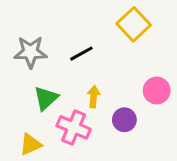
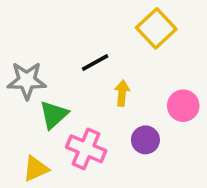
gray star: (31, 52) -> (27, 81), moved
yellow arrow: (94, 97) -> (122, 93), moved

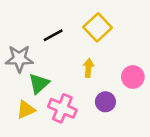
yellow square: (156, 28) -> (98, 27), moved
black line: (95, 63) -> (53, 35), moved
yellow triangle: (36, 169) -> (26, 110), moved

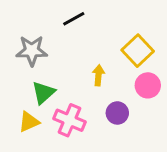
yellow square: (98, 27) -> (138, 51), moved
black line: (53, 35) -> (74, 19), moved
gray star: (19, 59) -> (32, 51), moved

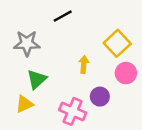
pink cross: (69, 120) -> (73, 111), moved

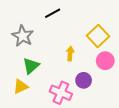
gray star: (27, 43) -> (23, 36), turned 30

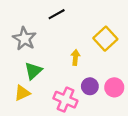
pink circle: (105, 61) -> (114, 87), moved

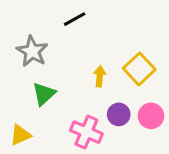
yellow square: (105, 39) -> (139, 69), moved
yellow triangle: (22, 93) -> (20, 135), moved

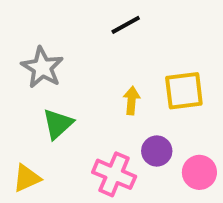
black line: (75, 19) -> (126, 25), moved
yellow square: (139, 69) -> (184, 91), turned 36
pink circle: (151, 116) -> (199, 172), moved

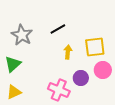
black line: (126, 25) -> (58, 29), moved
green triangle: (58, 124) -> (13, 64), moved
pink circle: (199, 172) -> (103, 70), moved

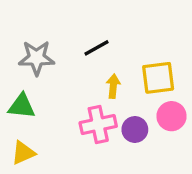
gray star: (22, 35) -> (37, 58), turned -30
green triangle: (13, 64) -> (22, 106), turned 48
pink cross: (59, 90) -> (98, 124), moved, turned -35

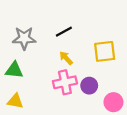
yellow arrow: (113, 86) -> (66, 58), moved, turned -48
pink circle: (172, 116) -> (113, 102), moved
yellow triangle: (23, 153) -> (15, 101), turned 35

